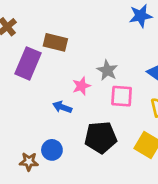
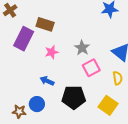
pink star: (81, 86) -> (52, 52), moved
pink square: (122, 96) -> (91, 68), turned -36
blue arrow: (62, 107) -> (47, 81), moved

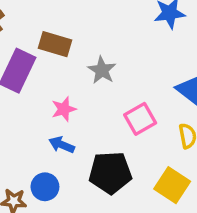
gray star: (82, 48) -> (102, 70), moved
pink star: (52, 52) -> (64, 109), moved

